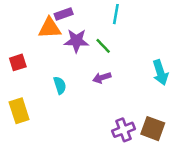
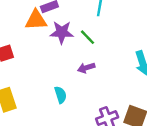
cyan semicircle: (60, 85) -> (60, 95), moved

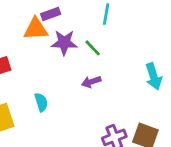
cyan semicircle: (60, 95) -> (41, 102), moved

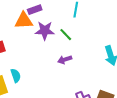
cyan semicircle: (41, 102) -> (16, 76), moved

